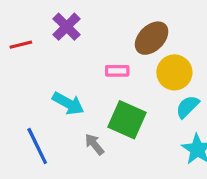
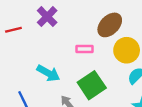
green square: (127, 120) -> (92, 85), turned 32

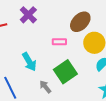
cyan arrow: (48, 73) -> (29, 62), turned 30

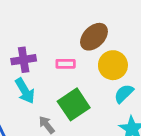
purple cross: (28, 15) -> (24, 60), moved, turned 36

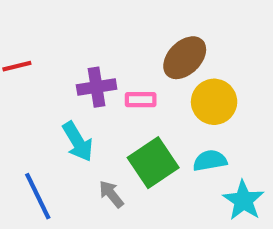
purple cross: (24, 60) -> (97, 87), moved
cyan semicircle: (124, 94) -> (210, 161), moved, turned 35

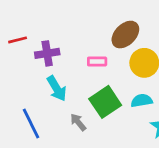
purple cross: (97, 87) -> (47, 53), moved

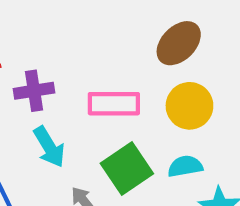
brown ellipse: (125, 35) -> (179, 43), moved
pink rectangle: (97, 62) -> (114, 104), size x1.6

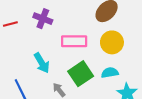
purple cross: (34, 91) -> (43, 19), moved, turned 30

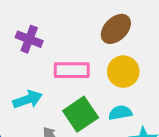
cyan arrow: (42, 63) -> (28, 99), turned -78

